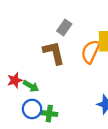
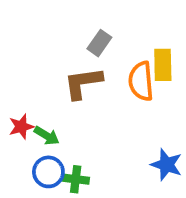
orange semicircle: (91, 52) -> (141, 81), turned -30
brown L-shape: (54, 53) -> (83, 83), turned -85

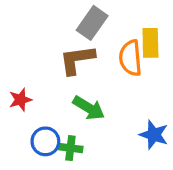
gray rectangle: (99, 43) -> (92, 23), size x1.4
green arrow: (47, 136) -> (89, 108), moved, size x1.4

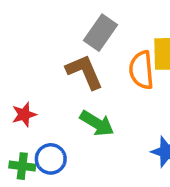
brown L-shape: (77, 60) -> (85, 72), turned 75
green cross: (70, 148) -> (22, 166), moved

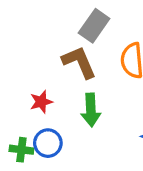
red star: (24, 114) -> (41, 102), moved
green arrow: (97, 123) -> (91, 110), turned 56

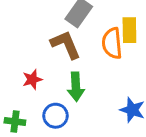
blue circle: (48, 143) -> (56, 116), moved

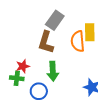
brown L-shape: (66, 45) -> (46, 42), turned -140
green cross: (15, 122) -> (17, 78), moved

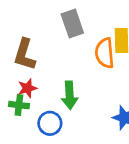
gray rectangle: (55, 20) -> (72, 24), turned -54
brown L-shape: (46, 42) -> (25, 54), moved

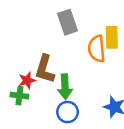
brown L-shape: (25, 54) -> (45, 69), moved
blue circle: (50, 123) -> (68, 112), moved

